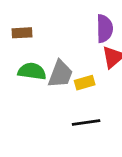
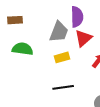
gray trapezoid: (60, 74) -> (59, 32), moved

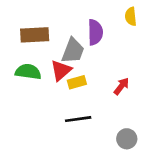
brown rectangle: (15, 20) -> (35, 35), moved, size x1.5
red triangle: (83, 38) -> (61, 70), moved

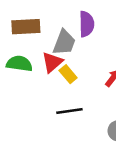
yellow rectangle: (77, 82) -> (68, 74), turned 66

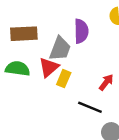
yellow rectangle: (68, 74) -> (64, 79), turned 63
black line: (69, 111) -> (90, 107), moved, turned 30

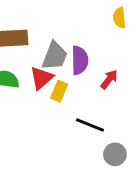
purple semicircle: (81, 31) -> (80, 60), moved
red arrow: (106, 82) -> (109, 79), moved

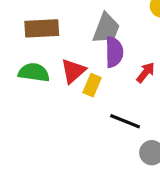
gray trapezoid: (55, 56) -> (106, 28), moved

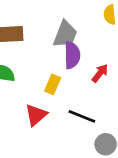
red triangle: (73, 71) -> (36, 115), moved

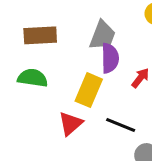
yellow rectangle: (53, 84) -> (89, 90), size x1.5

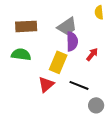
gray trapezoid: (102, 35) -> (67, 26), turned 35

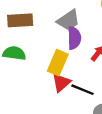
red triangle: (46, 84) -> (61, 83), moved

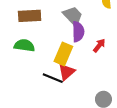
gray trapezoid: (68, 20) -> (73, 16), turned -100
black line: (82, 90) -> (53, 78), moved

